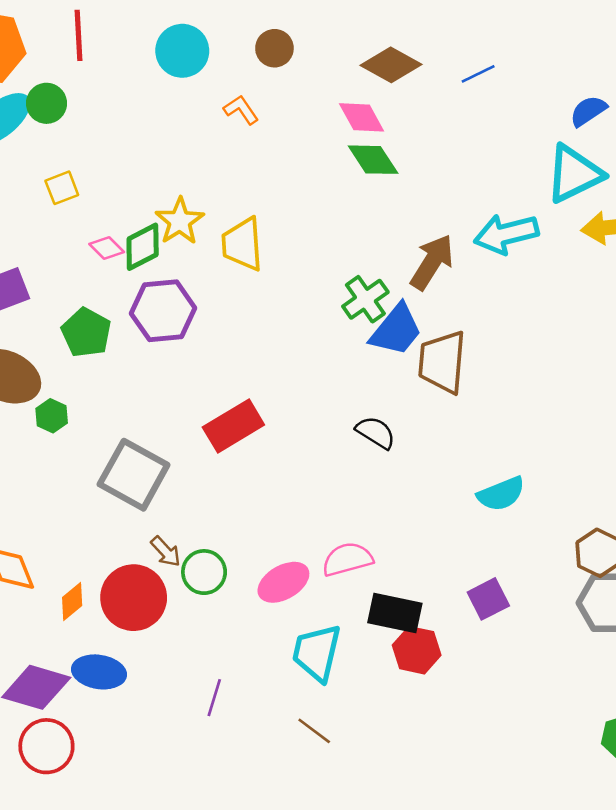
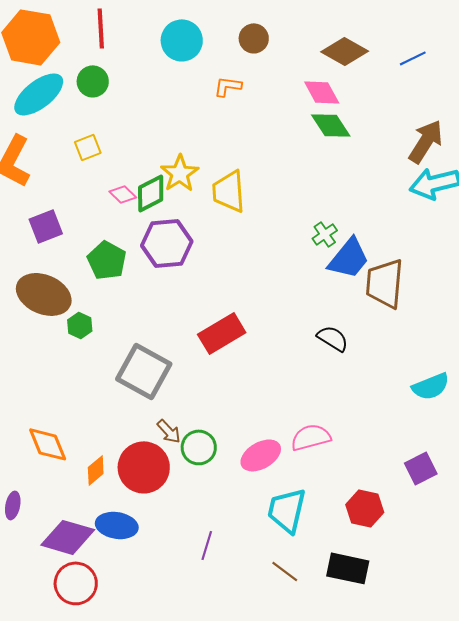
green circle: (46, 103) -> (93, 81), moved
orange L-shape: (241, 110) -> (228, 86), turned -48
brown arrow: (432, 262) -> (426, 141), moved
green cross: (365, 299) -> (325, 234), size x0.7
black rectangle: (395, 613) -> (348, 568), moved

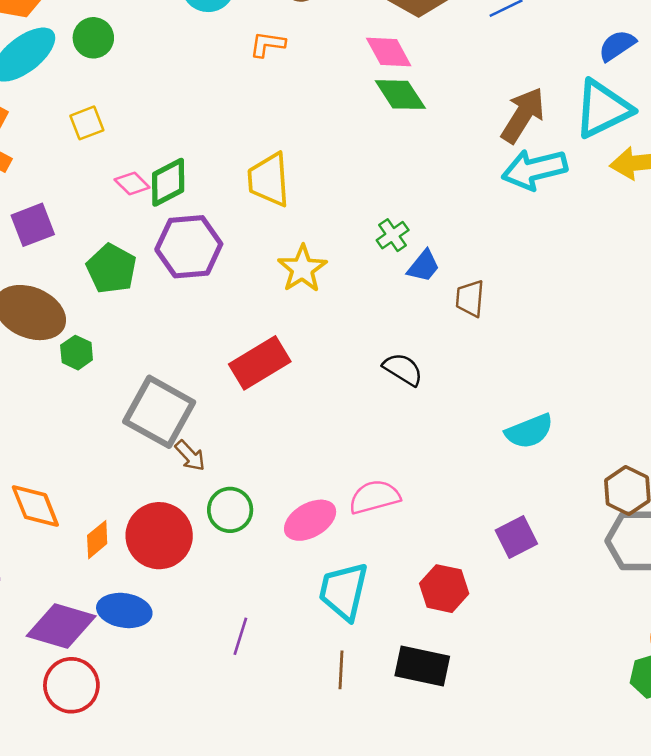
yellow star: (180, 173) -> (302, 269), moved
blue trapezoid: (349, 258) -> (424, 266), size x0.6
brown trapezoid: (385, 283) -> (470, 298), size x0.6
brown arrow: (169, 431) -> (190, 456), moved
brown line: (285, 571) -> (341, 670), turned 56

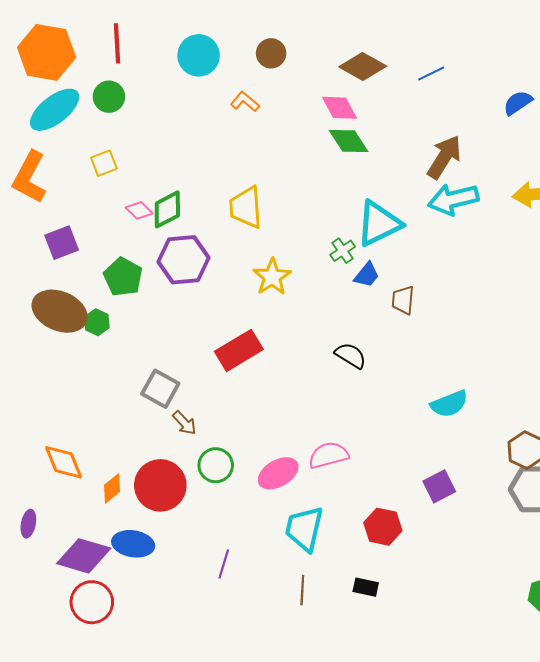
orange L-shape: (267, 44) -> (245, 102), turned 32
cyan triangle: (603, 109) -> (379, 224), moved
green hexagon: (77, 353) -> (97, 322), moved
gray square: (159, 412) -> (160, 389), size x0.7
black rectangle: (422, 666) -> (366, 587), size x0.6

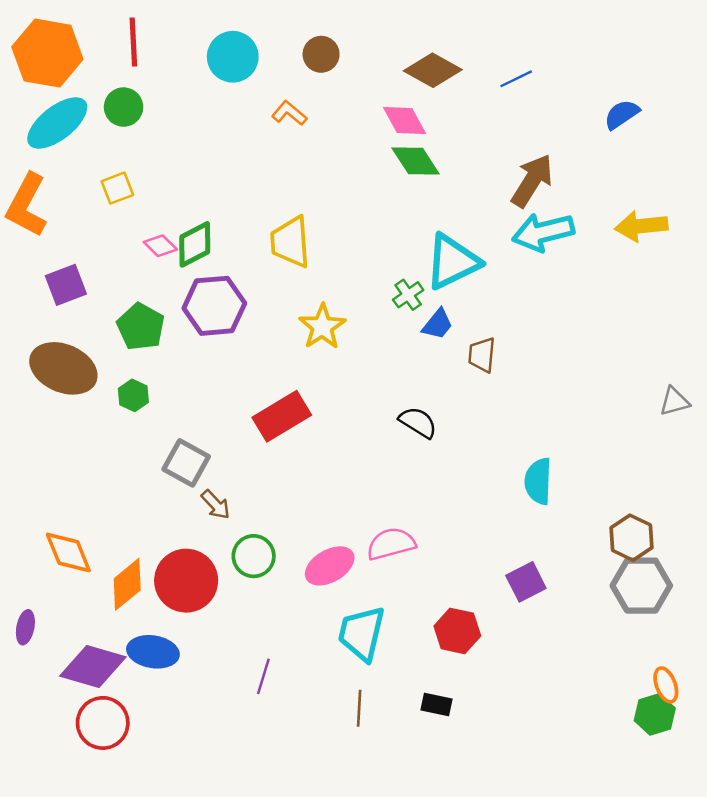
green hexagon: (97, 322) -> (133, 395), moved
cyan semicircle: (449, 404) -> (538, 481), turned 114
orange diamond: (112, 488) -> (127, 584), size x1.4

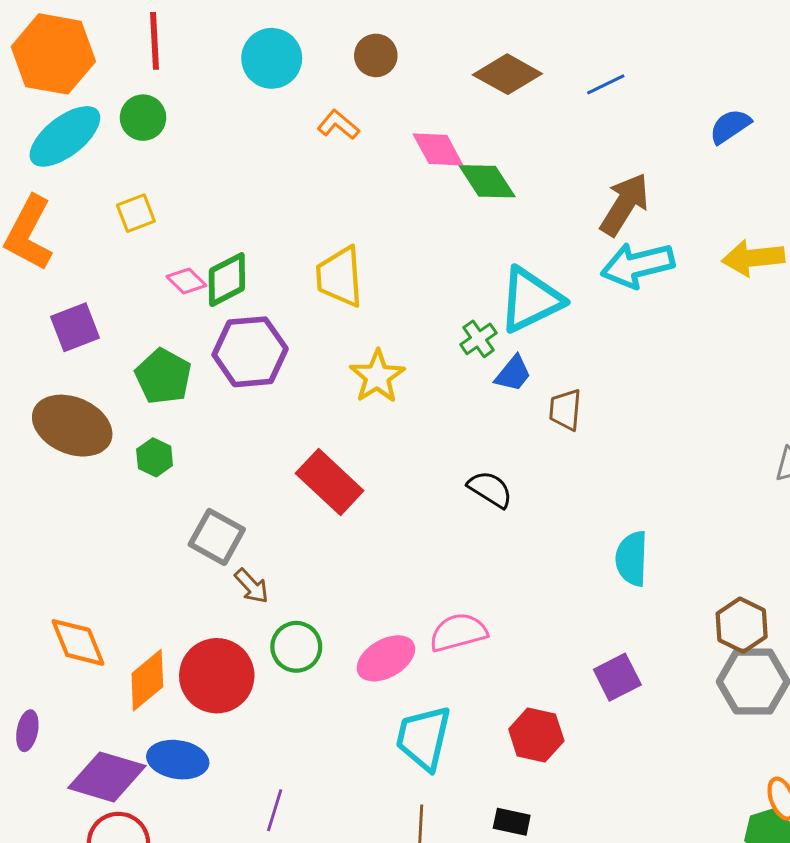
pink diamond: (405, 121) -> (438, 149), moved
red rectangle: (282, 416) -> (330, 482), turned 74
purple line: (263, 676) -> (275, 810), moved

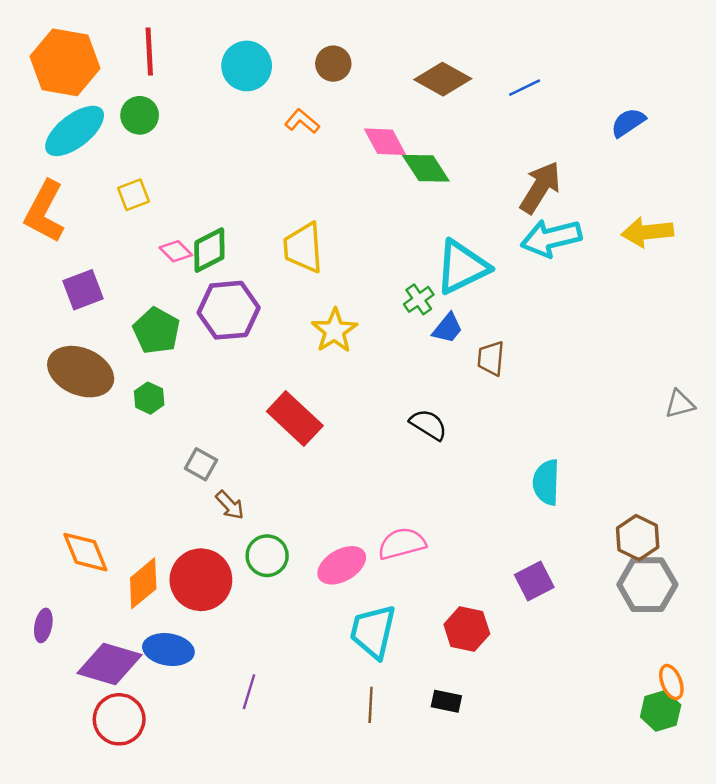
gray square: (217, 537) -> (201, 464), size x0.7

